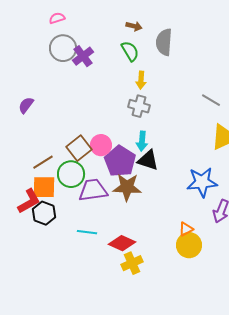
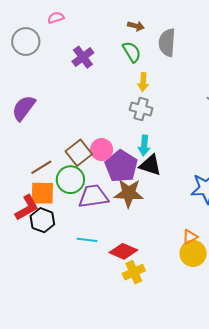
gray circle: (63, 48) -> (26, 42), moved
purple semicircle: (26, 105) -> (24, 108), size x1.5

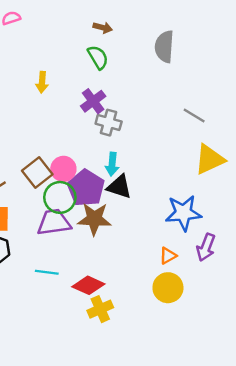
gray semicircle: (167, 43) -> (164, 47), moved
purple cross: (83, 57) -> (93, 101), moved
yellow arrow: (143, 82) -> (42, 82), moved
green circle: (70, 180) -> (60, 197), moved
orange triangle: (190, 237) -> (168, 256), moved

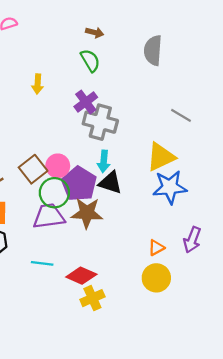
gray cross: (109, 123) -> (100, 122), size x1.4
yellow triangle: (210, 159) -> (161, 157), moved
blue star: (183, 213) -> (170, 187), moved

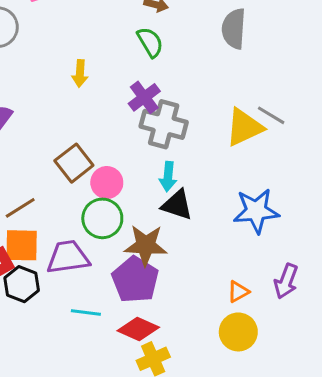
yellow triangle: (161, 157) -> (244, 127), moved
brown square: (33, 169) -> (74, 163), moved
purple pentagon: (79, 184) -> (135, 280), moved
purple trapezoid: (49, 216) -> (68, 257), moved

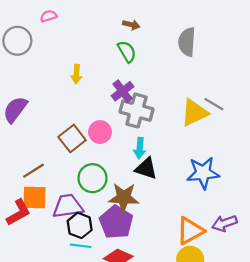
pink circle: (107, 183) -> (100, 132), moved
purple arrow: (286, 281) -> (225, 223), turned 50
black hexagon: (22, 284) -> (80, 225), moved
orange triangle: (238, 292) -> (190, 231), size x1.8

